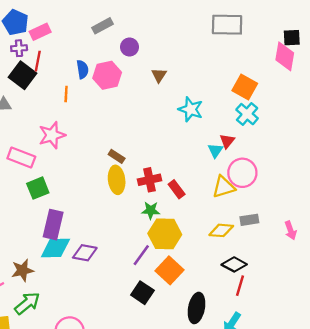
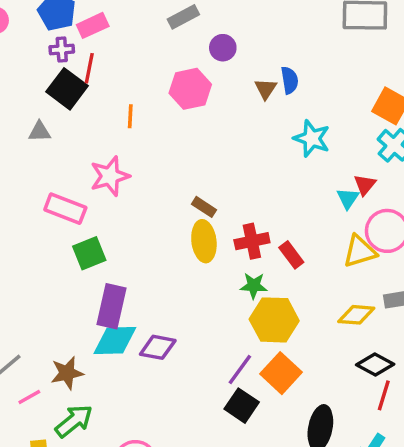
blue semicircle: (82, 69) -> (290, 80), moved
purple line: (141, 255) -> (240, 370), moved

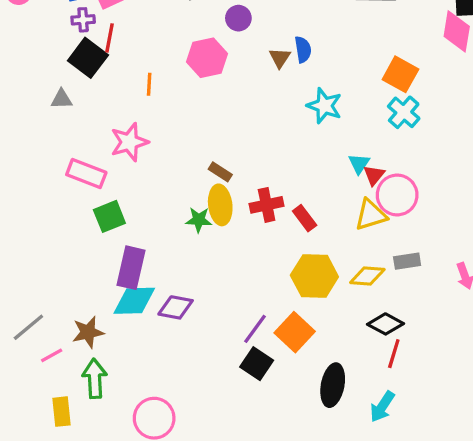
red triangle: (365, 185) -> (374, 175), moved
green star: (254, 286) -> (199, 220), moved
yellow hexagon: (274, 320) -> (314, 276), moved
green arrow: (74, 421) -> (95, 378), turned -54

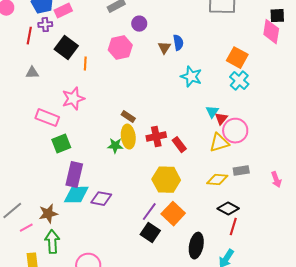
red line: (109, 38) -> (29, 36), moved
black square: (88, 58) -> (66, 48), moved
yellow hexagon: (314, 276) -> (166, 180), moved

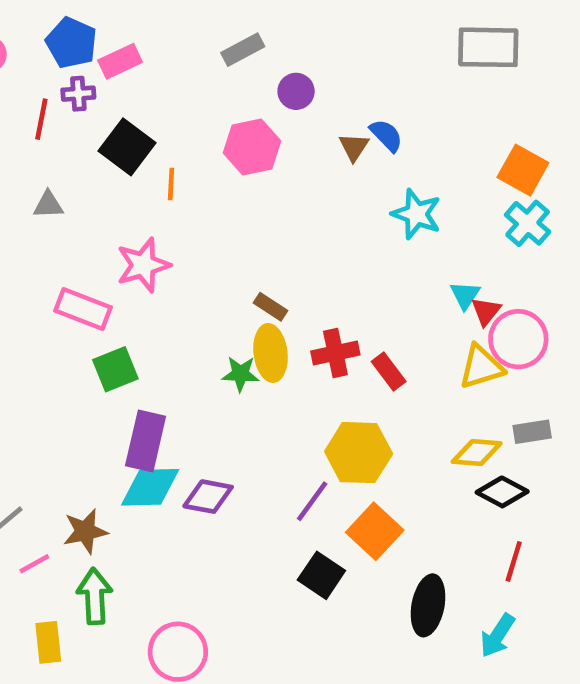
blue semicircle: (178, 43) -> (386, 135), turned -35
black diamond: (228, 209) -> (502, 492), moved
purple line: (149, 212) -> (312, 501), moved

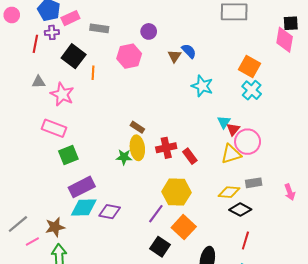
gray rectangle: (243, 50) -> (99, 28), moved, turned 36
pink star: (143, 265) -> (62, 94), moved, turned -30
purple rectangle: (146, 441) -> (82, 187), turned 50

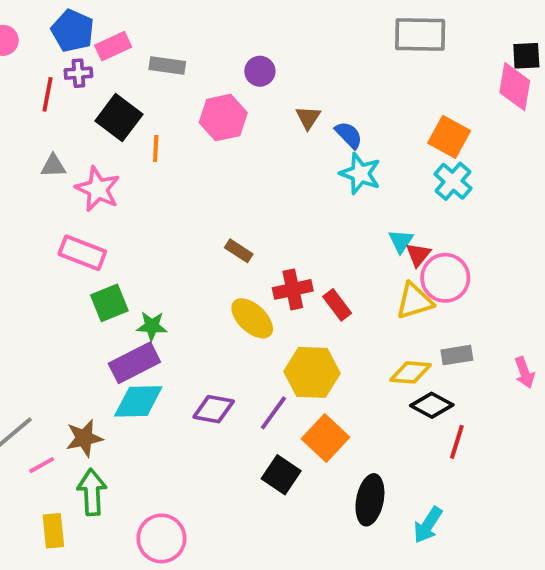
blue semicircle: (189, 51) -> (349, 135), moved
yellow ellipse: (137, 148) -> (252, 318), moved, turned -40
green star: (124, 157) -> (152, 326), moved
purple diamond: (110, 212) -> (214, 409), moved
red line: (245, 240) -> (457, 442), moved

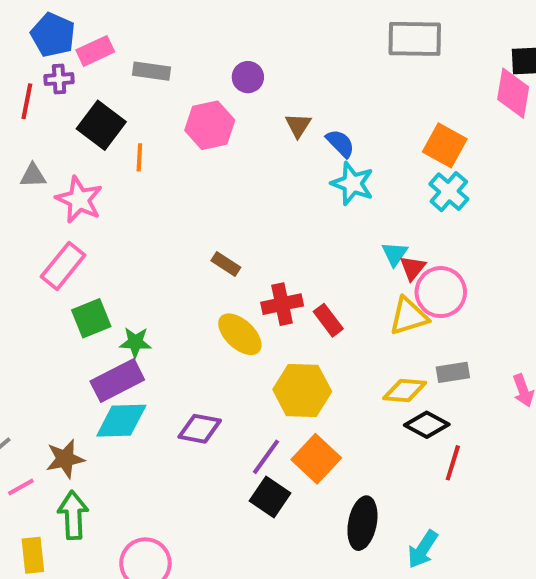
pink rectangle: (82, 253) -> (63, 266), turned -72
purple line: (273, 413) -> (266, 457), moved

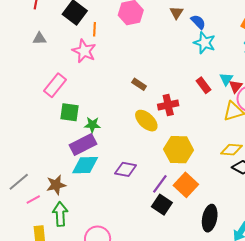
pink star: (79, 200) -> (84, 51), moved
green square: (91, 318) -> (70, 112), turned 30
red rectangle: (328, 320) -> (203, 85), moved

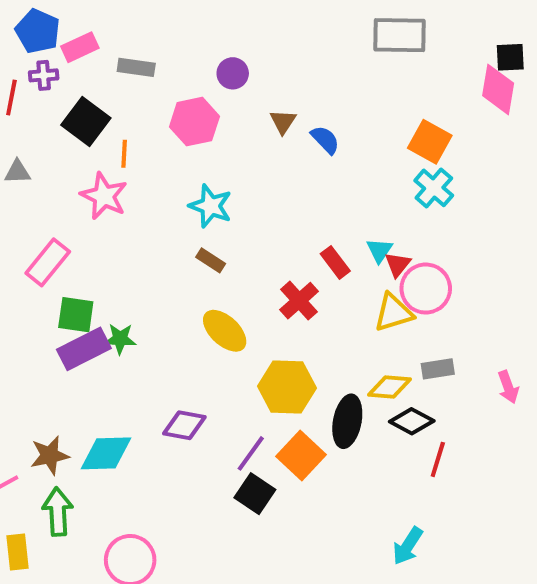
cyan star: (204, 43) -> (211, 206), moved
red cross: (168, 105) -> (299, 301), moved, turned -30
purple rectangle: (83, 144) -> (84, 349), moved
cyan diamond: (85, 165) -> (106, 453), moved
black ellipse: (210, 218) -> (347, 421), moved

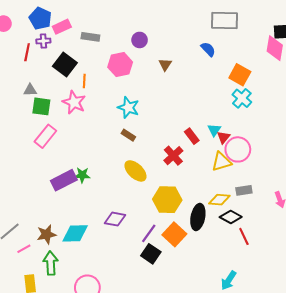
blue semicircle: (325, 140) -> (208, 49), moved
green square: (76, 315) -> (41, 106), moved
red line: (438, 459) -> (244, 236), turned -42

